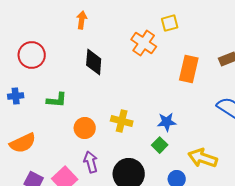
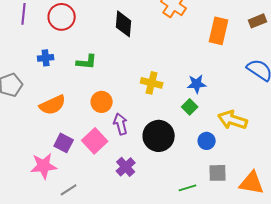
orange circle: (85, 128) -> (102, 102), moved

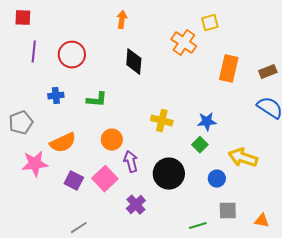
brown rectangle: (258, 21) -> (268, 72), moved
pink star: (44, 166) -> (35, 164), moved
orange triangle: (252, 183) -> (262, 221), size x0.6

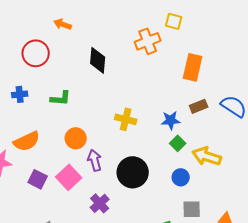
orange arrow: (122, 20) -> (63, 24), moved, turned -78
yellow square: (210, 23) -> (174, 21), turned 30
orange cross: (184, 43) -> (148, 41), turned 35
brown rectangle: (268, 72) -> (199, 106), moved
green square: (200, 145) -> (178, 143), moved

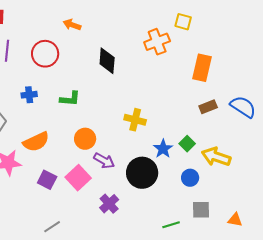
blue star: (171, 120) -> (163, 149), moved, turned -30
purple arrow: (95, 160) -> (104, 161), turned 135

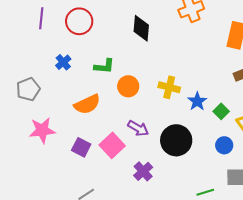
blue cross: (29, 95) -> (63, 62), turned -35
orange circle: (85, 139) -> (128, 86), moved
orange semicircle: (36, 142) -> (87, 104), moved
blue star: (163, 149) -> (197, 101), moved

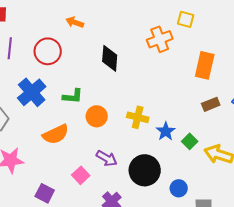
blue cross: (63, 62) -> (32, 92), size x1.8
pink square: (112, 145) -> (81, 175), size x0.7
blue circle: (224, 145) -> (179, 188), moved
purple square: (81, 147) -> (45, 193), moved

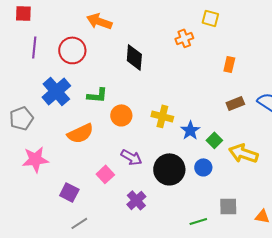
orange arrow: (75, 22) -> (99, 21), size x1.4
orange cross: (160, 39) -> (184, 38), size x0.7
orange rectangle: (205, 65) -> (229, 64), size x0.6
blue circle: (179, 188) -> (203, 167), moved

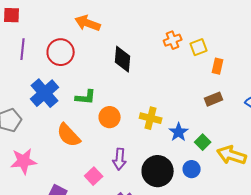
yellow square: (210, 18) -> (199, 47), moved, turned -36
brown rectangle: (235, 103) -> (214, 99), moved
orange semicircle: (80, 133) -> (69, 135), turned 72
purple arrow: (131, 157) -> (120, 159), turned 65

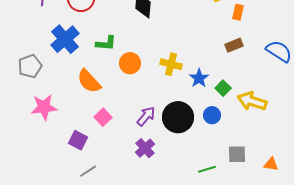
purple arrow: (120, 159) -> (146, 116), moved, turned -145
pink square: (94, 176) -> (103, 117), moved

